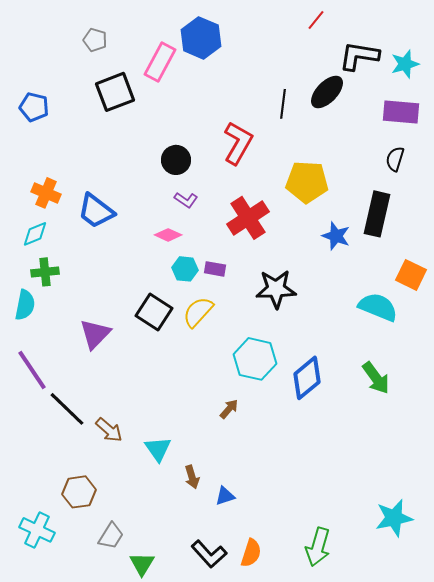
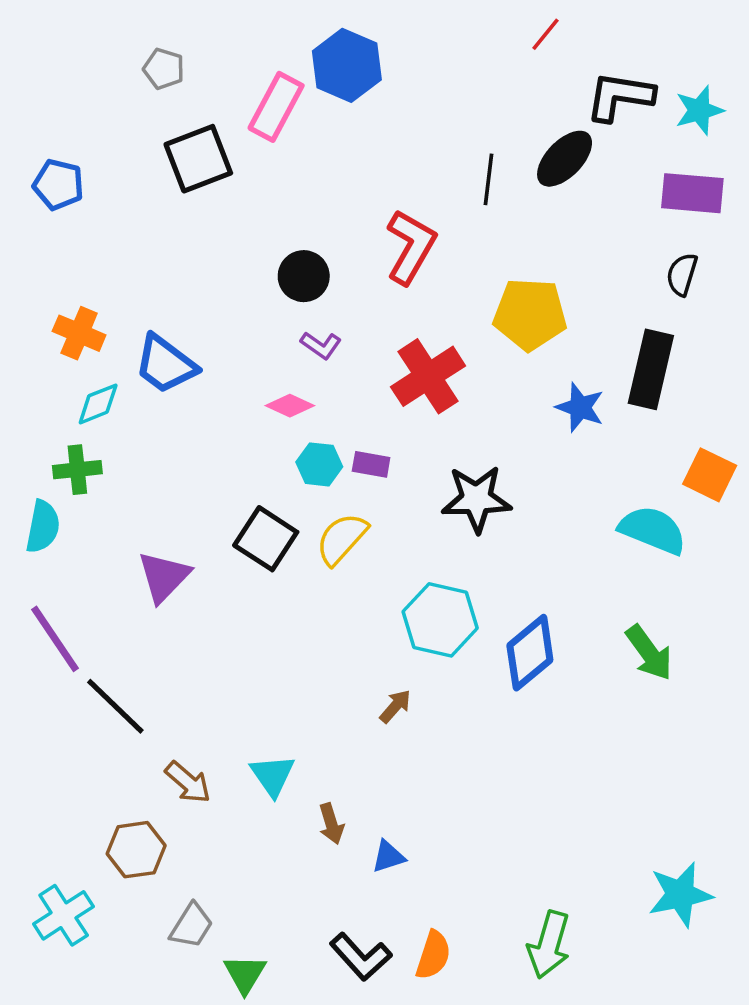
cyan diamond: (35, 234) -> (98, 404), moved
brown arrow: (109, 430) -> (188, 782), moved
cyan cross: (37, 530) -> (64, 915), turned 32

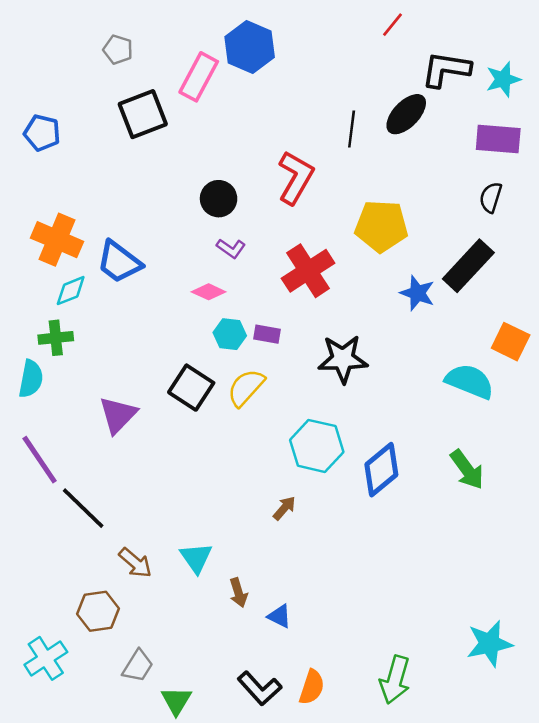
orange cross: (79, 333) -> (57, 240), size x1.4
black rectangle: (651, 369) -> (468, 266), turned 30
blue triangle: (388, 857) -> (279, 616), turned 45

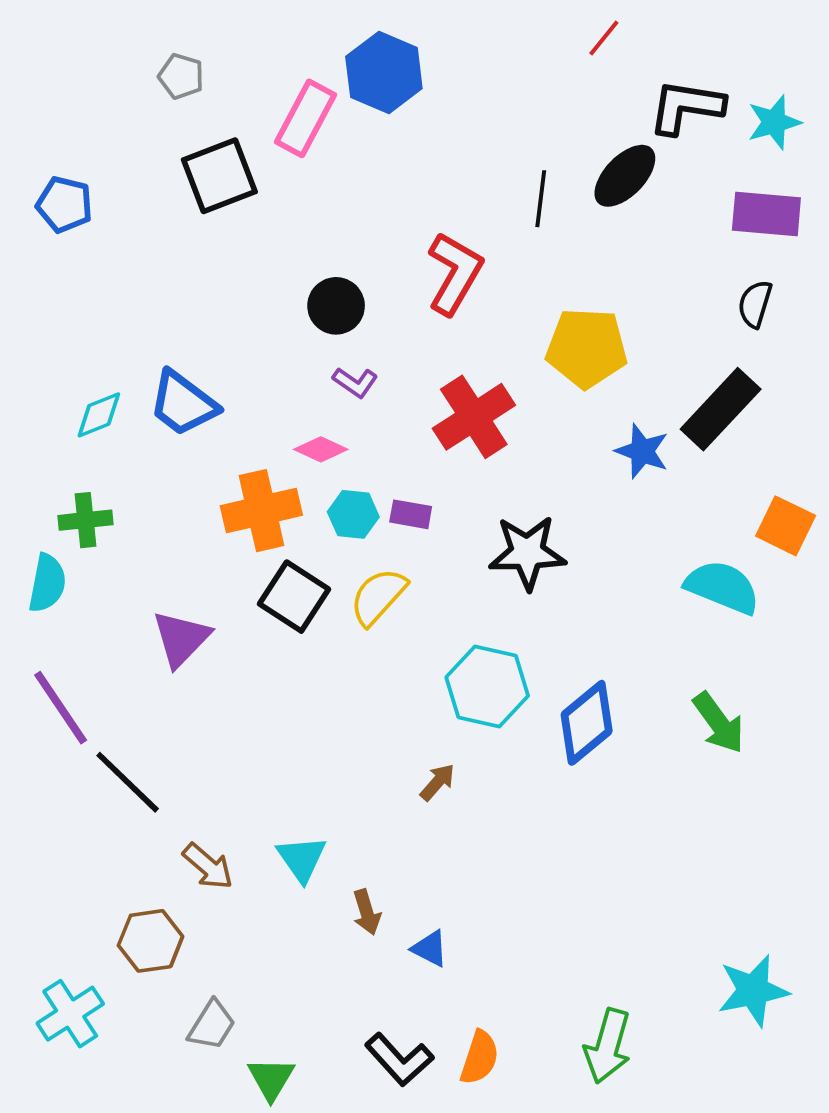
orange cross: (57, 240) -> (261, 511), moved, turned -36
cyan diamond: (71, 291) -> (99, 415), moved

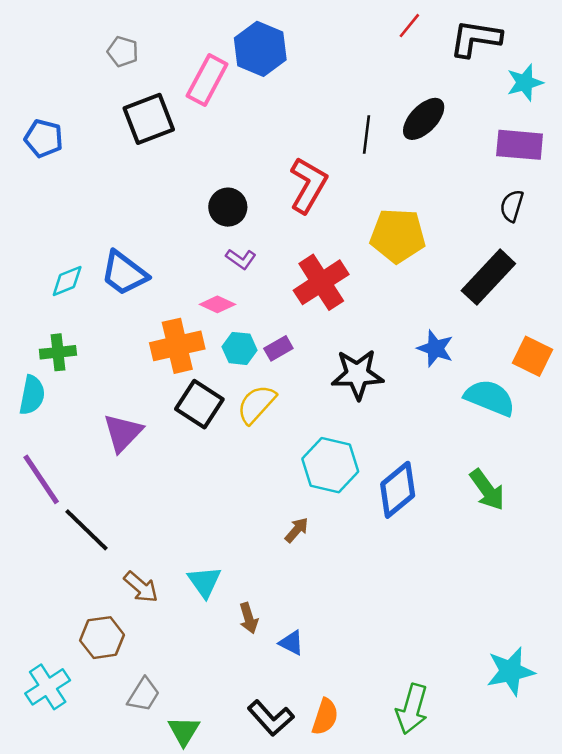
black L-shape: (686, 107) -> (476, 39), moved
blue star: (642, 451) -> (435, 348), moved
purple rectangle: (411, 514) -> (278, 348), turned -40

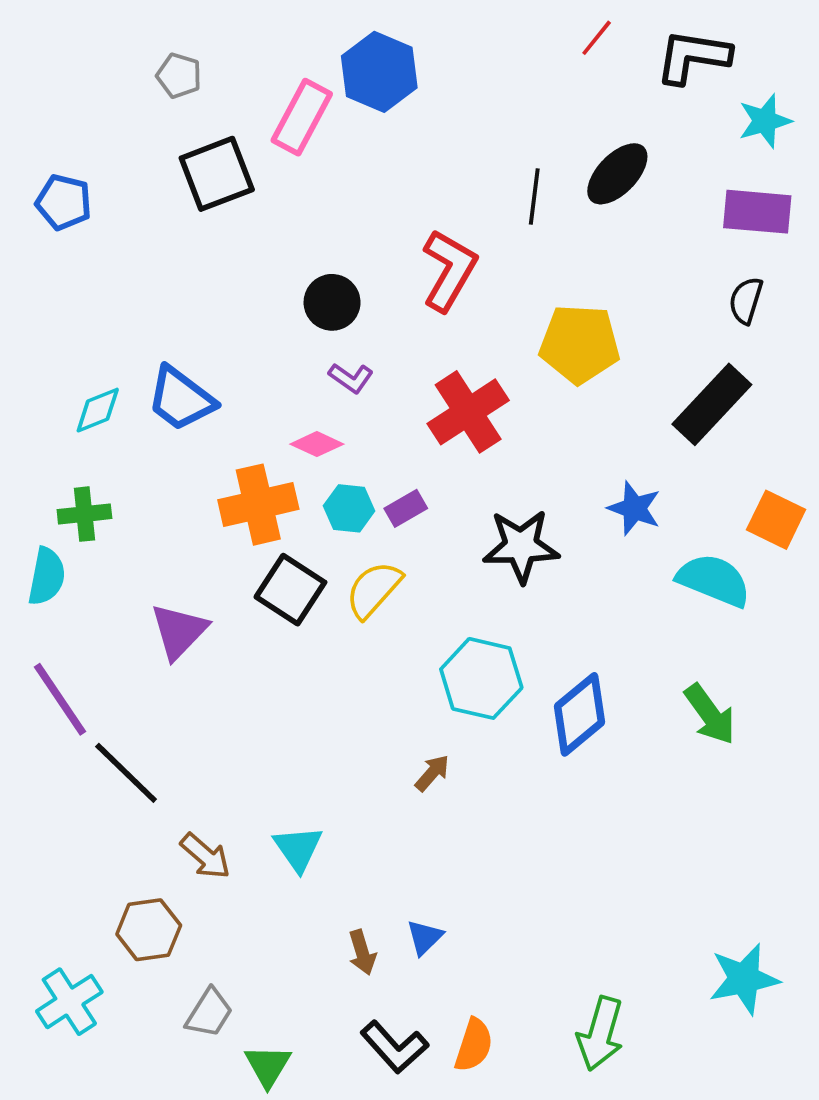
brown arrow: (249, 618) -> (362, 952), moved
blue triangle: (291, 643) -> (425, 937), turned 48

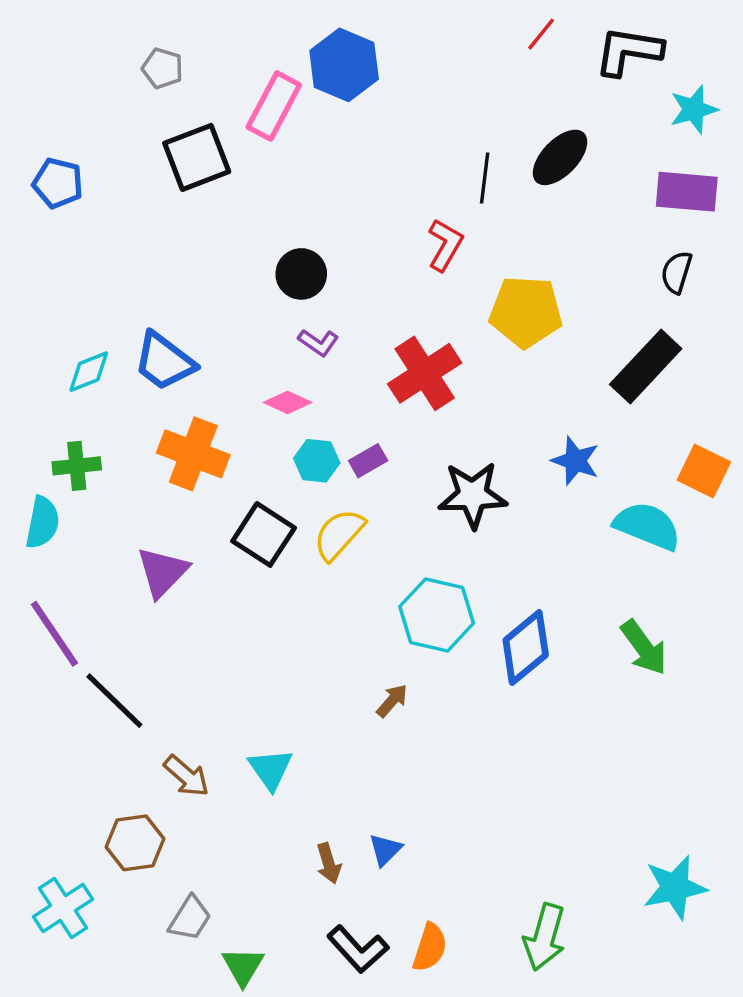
red L-shape: (449, 270) -> (445, 245), moved, size x0.7
orange cross: (258, 505) -> (193, 454), moved, turned 34

